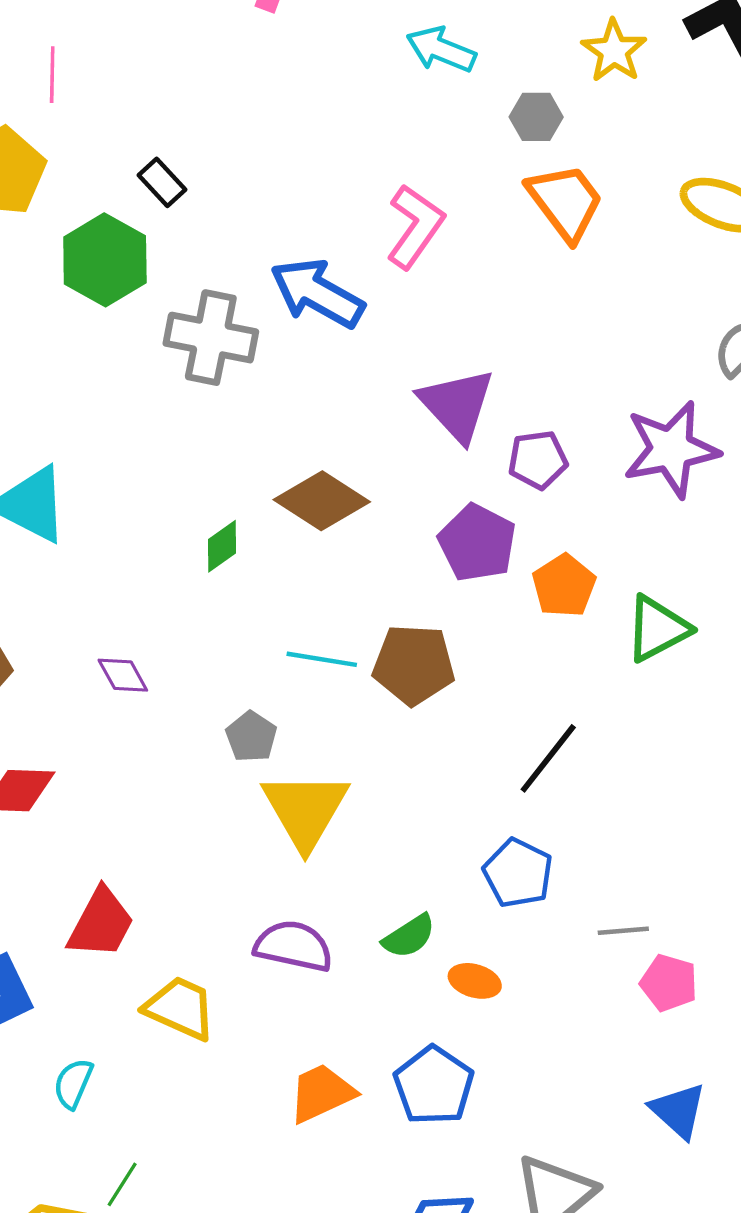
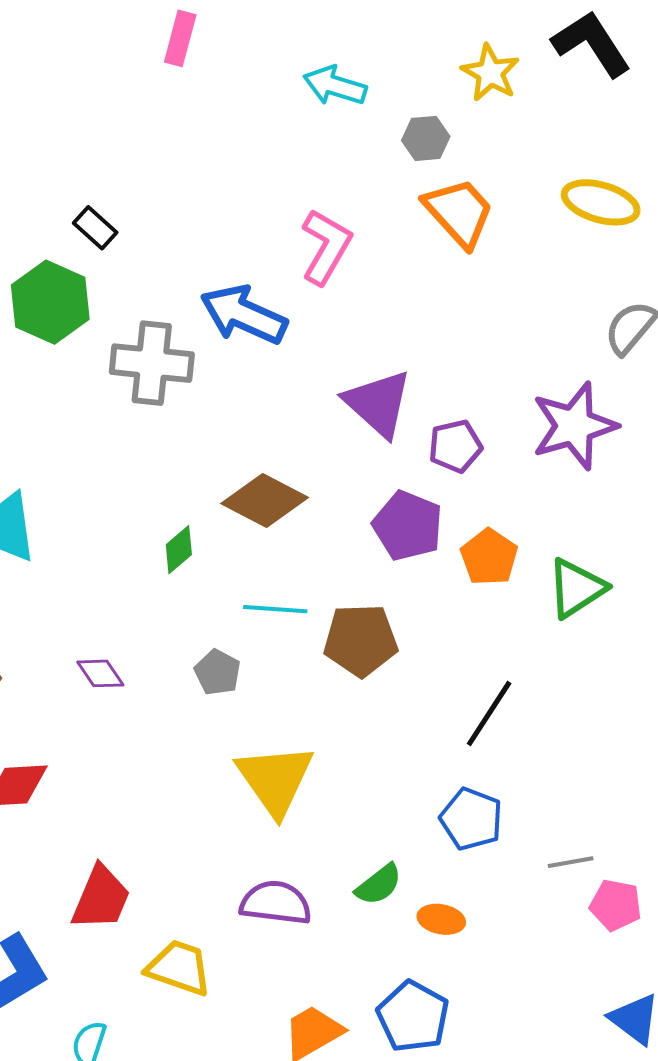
cyan line: (322, 659) -> (275, 609), moved
gray pentagon: (251, 737) -> (217, 672), moved

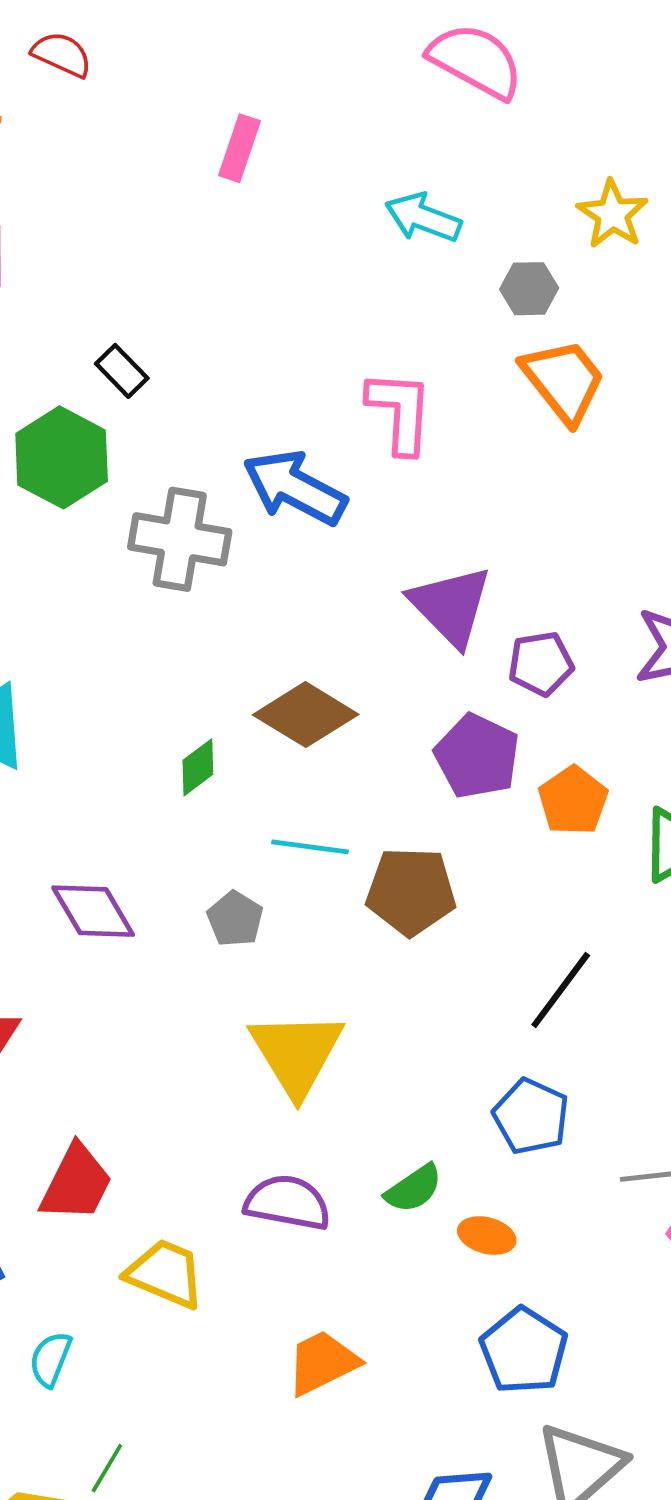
pink L-shape: (326, 247) -> (400, 412), turned -30
purple diamond: (100, 673) -> (93, 911), size x1.5
blue pentagon: (413, 1016) -> (524, 1351), moved

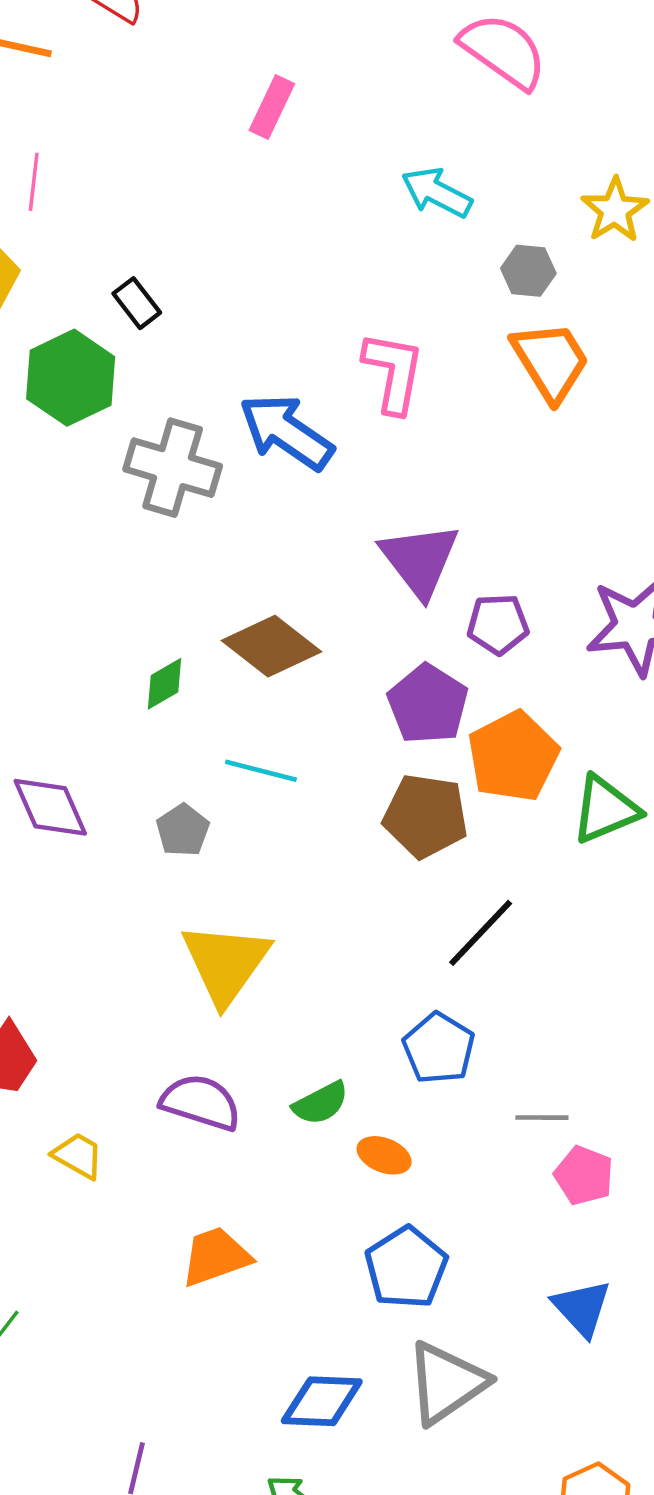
orange pentagon: (573, 801) -> (513, 756), size x1.4
brown pentagon: (411, 891) -> (426, 816), moved
yellow trapezoid: (165, 1274) -> (78, 1156), size x0.7

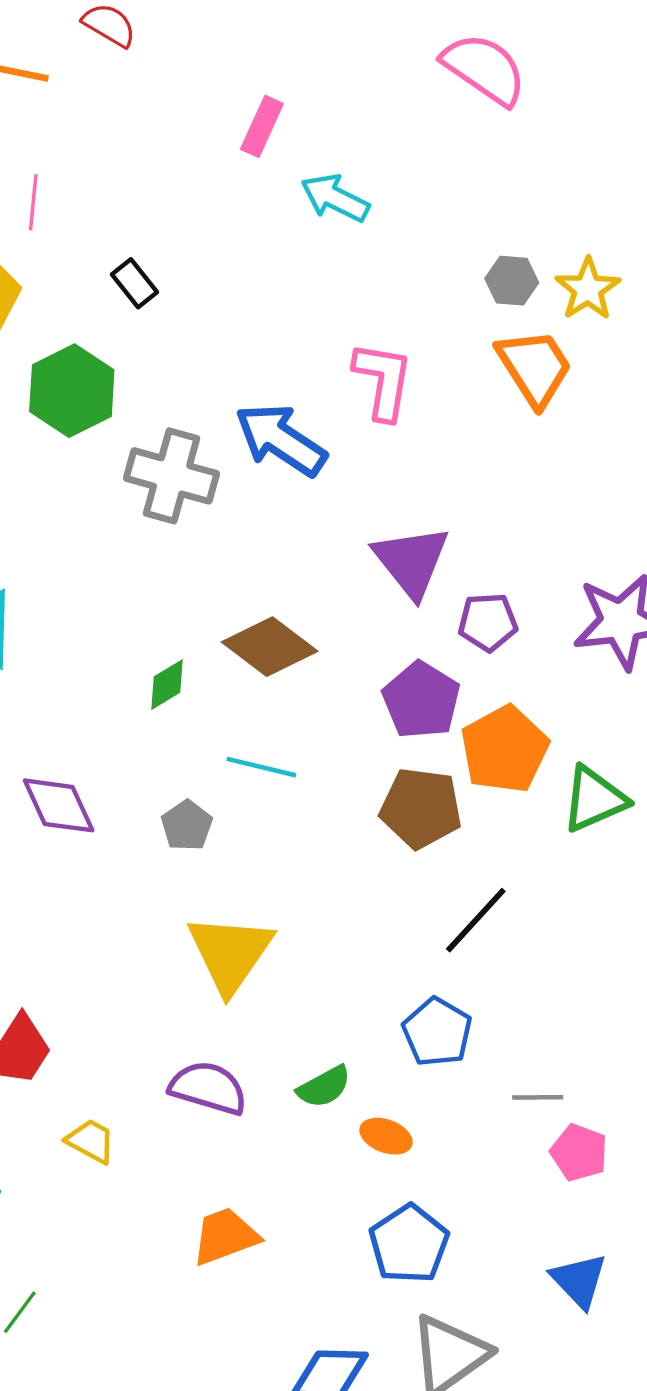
cyan arrow: (437, 192) -> (335, 198), moved
yellow star: (615, 210) -> (588, 289), moved
black rectangle: (137, 303) -> (134, 283), moved

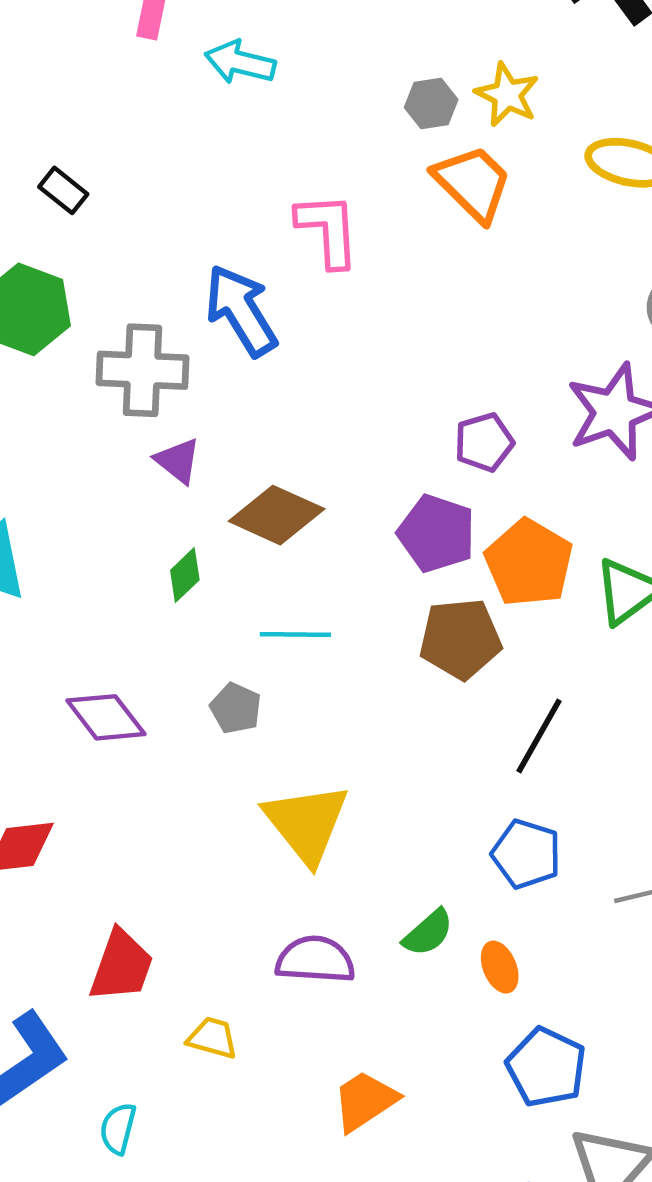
blue arrow: (281, 440) -> (241, 311), turned 38
purple triangle: (411, 561) -> (178, 461), moved, size x0.6
orange ellipse: (386, 1136) -> (500, 967), turned 60

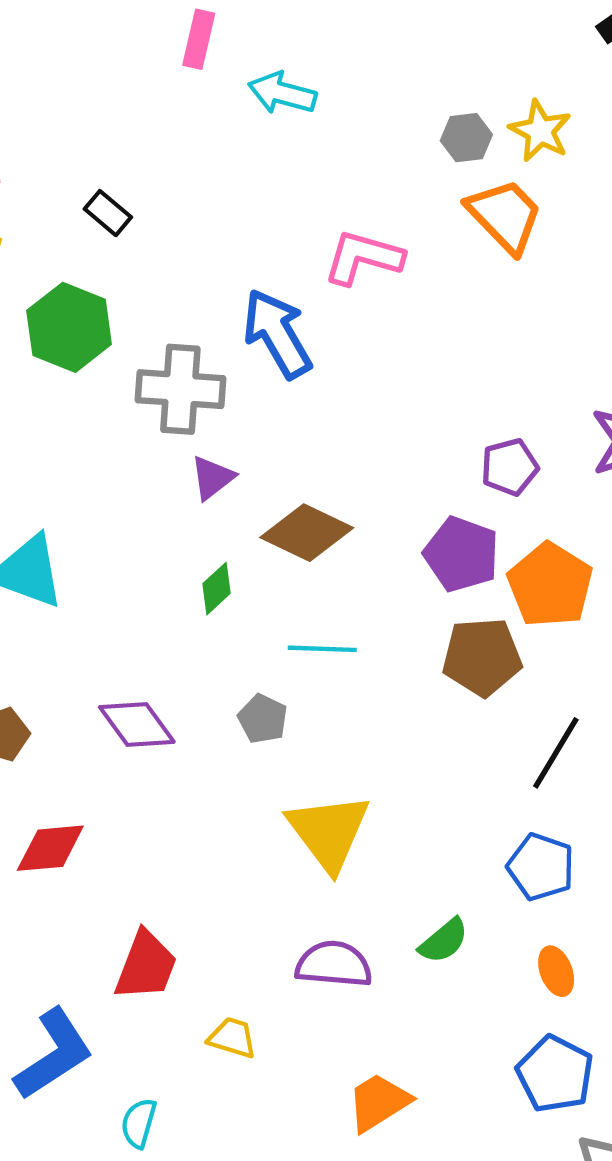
pink L-shape: (328, 230) -> (363, 258), turned -72
purple triangle: (178, 461) -> (212, 478), turned 42
orange ellipse: (500, 967) -> (556, 971), moved

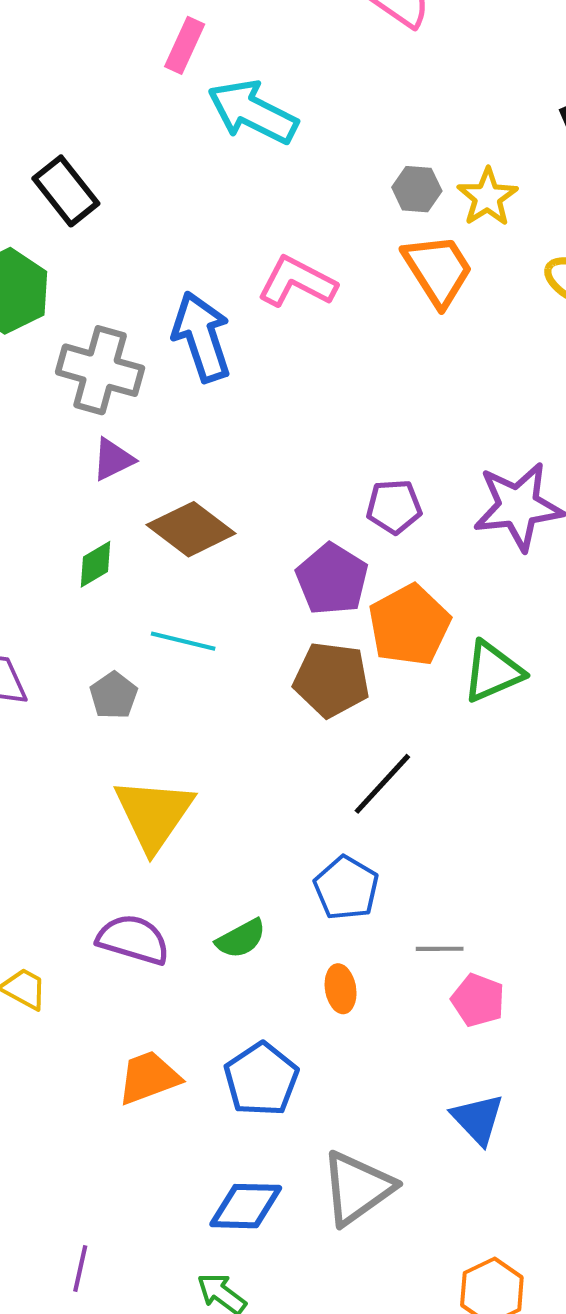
cyan arrow: (282, 93) -> (253, 112), size x1.4
black rectangle: (108, 213) -> (66, 191), size x1.5
blue pentagon: (555, 1074) -> (261, 1079), moved

